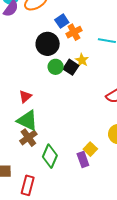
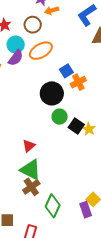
yellow star: (82, 60) -> (89, 129), moved
black square: (71, 67) -> (76, 126), moved

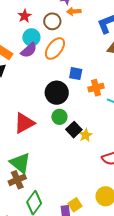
orange ellipse: (41, 51) -> (55, 49), turned -35
blue square: (66, 71) -> (76, 74), turned 32
orange cross: (78, 82) -> (96, 88), moved
red triangle: (29, 146) -> (24, 123), moved, size x1.6

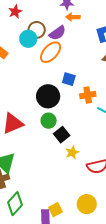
red star: (25, 16) -> (15, 12), moved
brown circle: (52, 21) -> (37, 30), moved
purple semicircle: (29, 50) -> (57, 33), moved
yellow star: (86, 135) -> (72, 152), moved

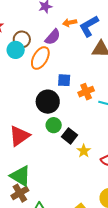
orange arrow: (73, 17) -> (70, 23), moved
purple semicircle: (57, 33) -> (53, 37), moved

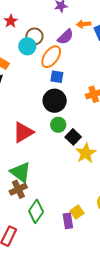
blue square: (64, 80) -> (57, 77), moved
yellow star: (84, 151) -> (86, 153), size x1.5

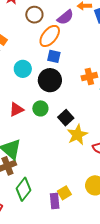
cyan circle: (27, 46) -> (23, 69), moved
green circle: (58, 125) -> (40, 108), moved
red triangle: (23, 132) -> (16, 109), size x0.7

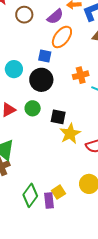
orange ellipse: (50, 36) -> (62, 37), moved
black square: (66, 118) -> (58, 117), turned -35
green diamond: (23, 189) -> (30, 195), moved

